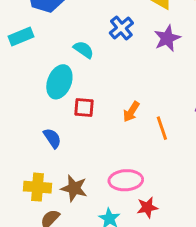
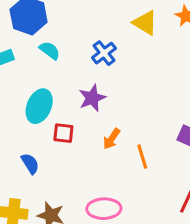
purple star: (167, 38) -> (92, 98), moved
cyan semicircle: (84, 50) -> (50, 50), moved

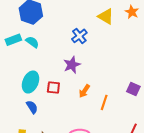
cyan semicircle: (50, 50) -> (32, 42), moved
cyan ellipse: (39, 106) -> (31, 82), moved
orange line: (142, 157) -> (104, 102), turned 35

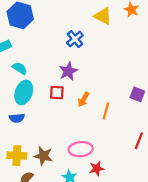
cyan semicircle: (32, 42) -> (20, 68), moved
red square: (53, 87) -> (57, 93), moved
blue semicircle: (32, 107) -> (17, 118), moved, turned 120

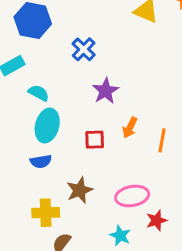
blue cross: (75, 39) -> (84, 49), moved
red square: (57, 93) -> (95, 140), moved
brown star: (43, 156) -> (80, 190), moved, turned -30

